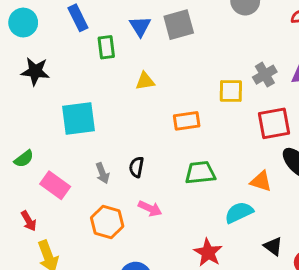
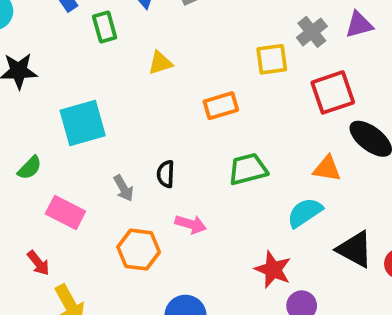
green semicircle: (24, 159) -> (30, 168), moved
black triangle: (273, 246) -> (355, 249), size x1.5

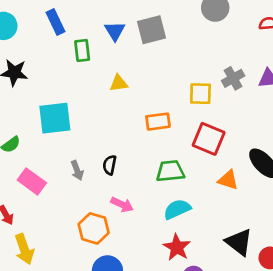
red square: (333, 92) -> (209, 139), moved, turned 32
cyan semicircle: (305, 213) -> (177, 209), moved
orange hexagon: (139, 250) -> (94, 228), moved

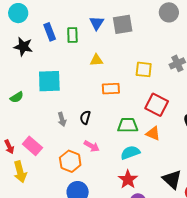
blue rectangle: (56, 22) -> (50, 32), moved
yellow square: (200, 94) -> (144, 69), moved
orange rectangle: (158, 122) -> (111, 89), moved
orange triangle: (228, 180) -> (153, 134), moved
pink rectangle: (32, 181) -> (32, 146), moved

